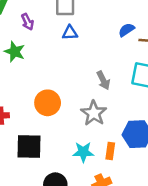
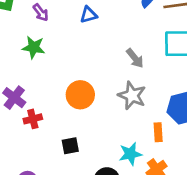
black square: (29, 147) -> (70, 146), size x0.6
cyan star: (83, 152) -> (130, 154), moved

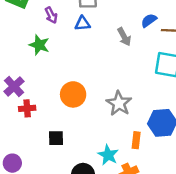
blue triangle: (89, 15) -> (82, 24), moved
gray arrow: (135, 58) -> (124, 37), moved
cyan star: (130, 154) -> (108, 155), turned 30

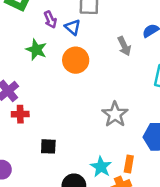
blue triangle: (82, 24) -> (73, 27), moved, turned 42
orange circle: (73, 94) -> (76, 60), moved
orange rectangle: (136, 140) -> (129, 164), moved

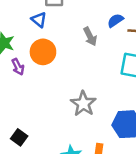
purple arrow: (50, 20) -> (18, 67), moved
black square: (48, 146) -> (19, 137), turned 35

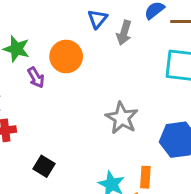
blue triangle: (39, 20) -> (97, 19), moved, turned 35
gray arrow: (90, 36) -> (124, 33), turned 48

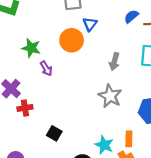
gray arrow: (124, 33) -> (114, 62), moved
orange circle: (66, 56) -> (72, 40), moved

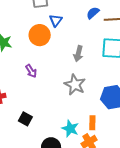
purple arrow: (46, 68) -> (31, 71), moved

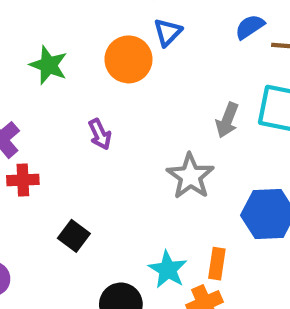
gray arrow: (78, 54) -> (227, 120), moved

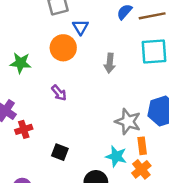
gray arrow: (227, 120) -> (110, 63), moved
gray star: (190, 176) -> (128, 122), moved

